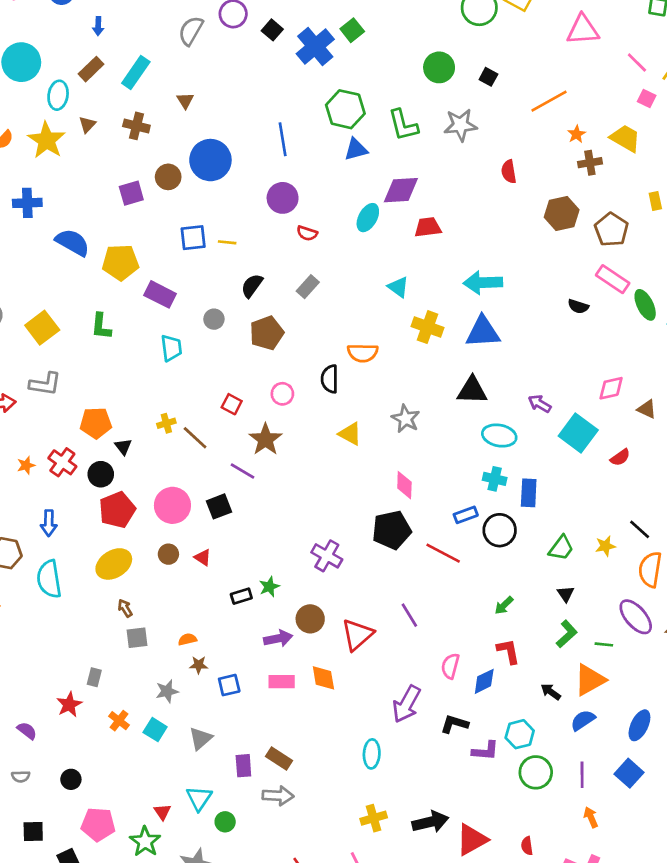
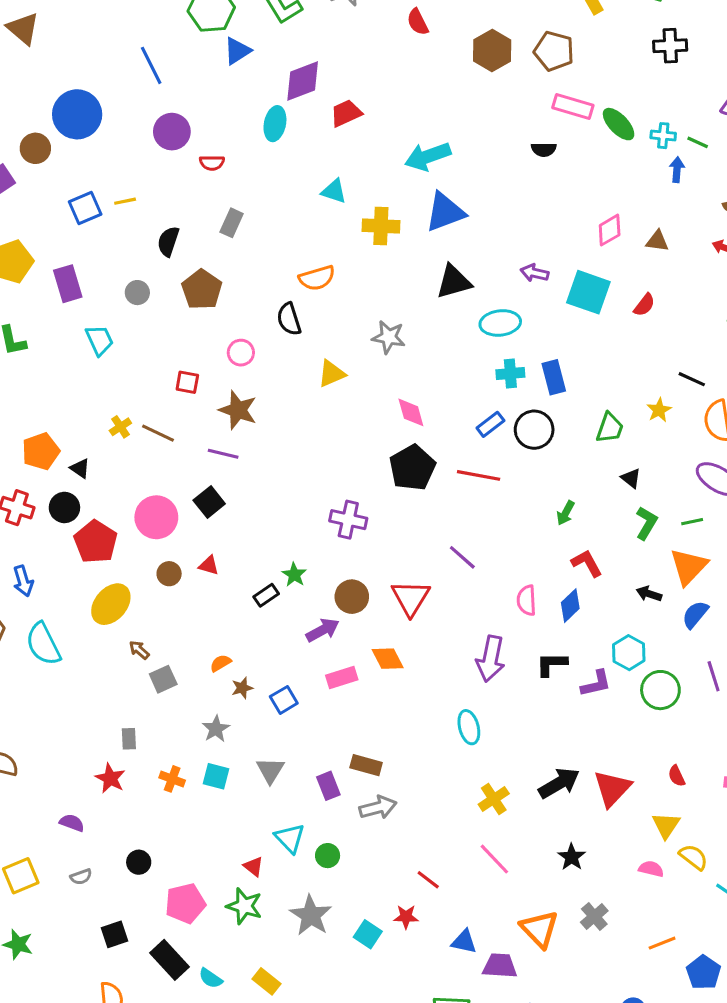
brown triangle: (185, 101) -> (23, 29), moved, size x1.6
purple rectangle: (160, 294) -> (68, 284), turned 64
yellow triangle: (350, 434) -> (332, 374), turned -35

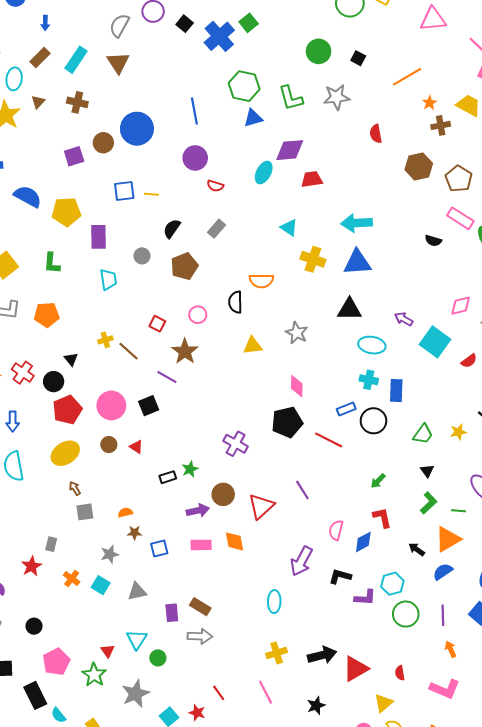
orange pentagon: (41, 451) -> (47, 315), moved
gray triangle: (270, 770) -> (137, 592), turned 30
pink pentagon: (185, 903) -> (56, 662), turned -30

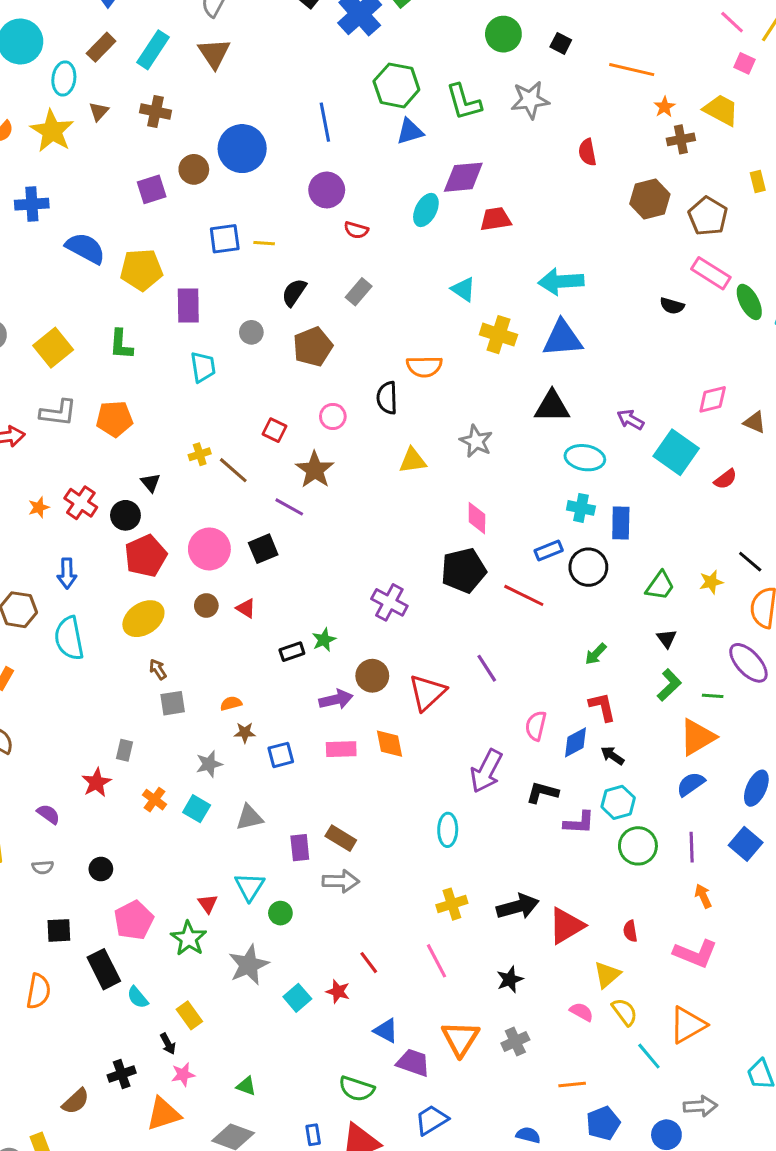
orange line: (407, 77) -> (632, 70), turned 44
black arrow: (417, 549) -> (612, 756), moved

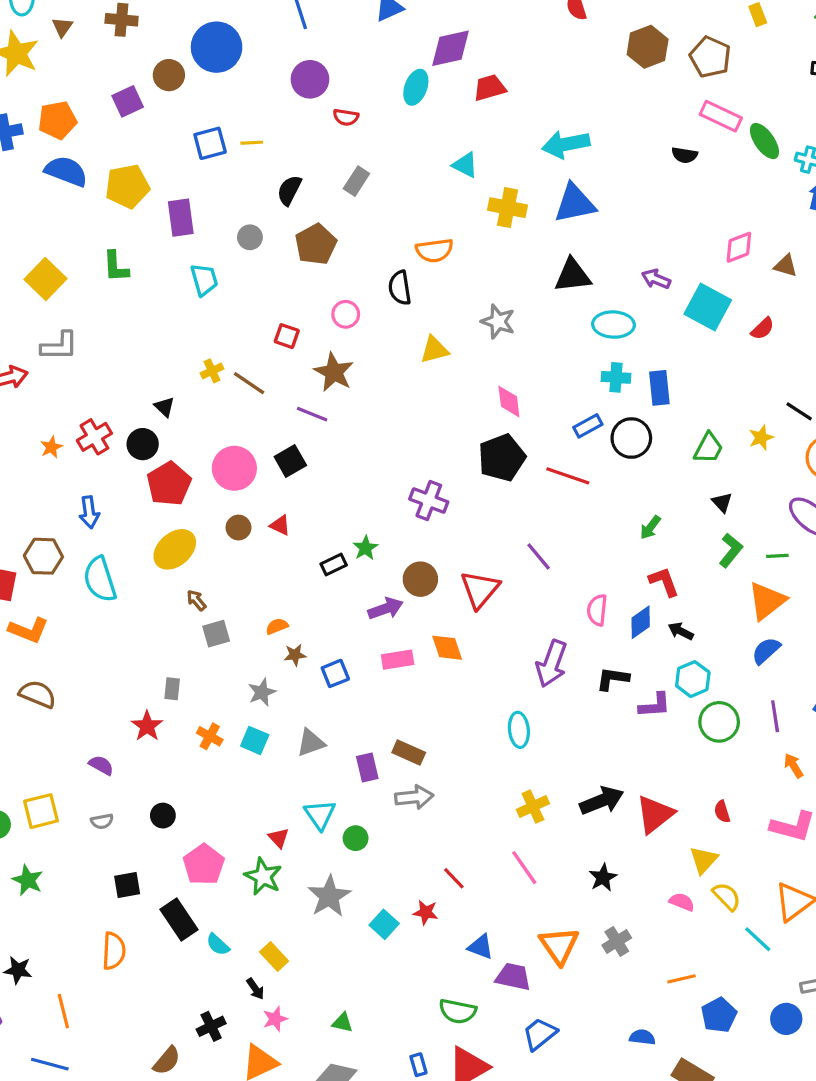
orange pentagon: (114, 419) -> (57, 120), moved
red cross: (81, 503) -> (94, 437), turned 32

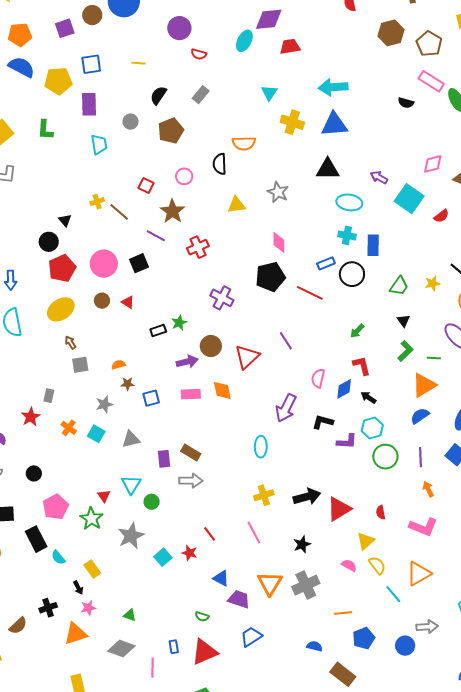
blue square: (210, 143) -> (91, 64), moved
cyan triangle: (465, 165) -> (269, 93), turned 30
red cross: (94, 437) -> (198, 247), moved
gray cross: (617, 941) -> (306, 585), size x1.5
green semicircle: (458, 1011) -> (202, 617), size x0.6

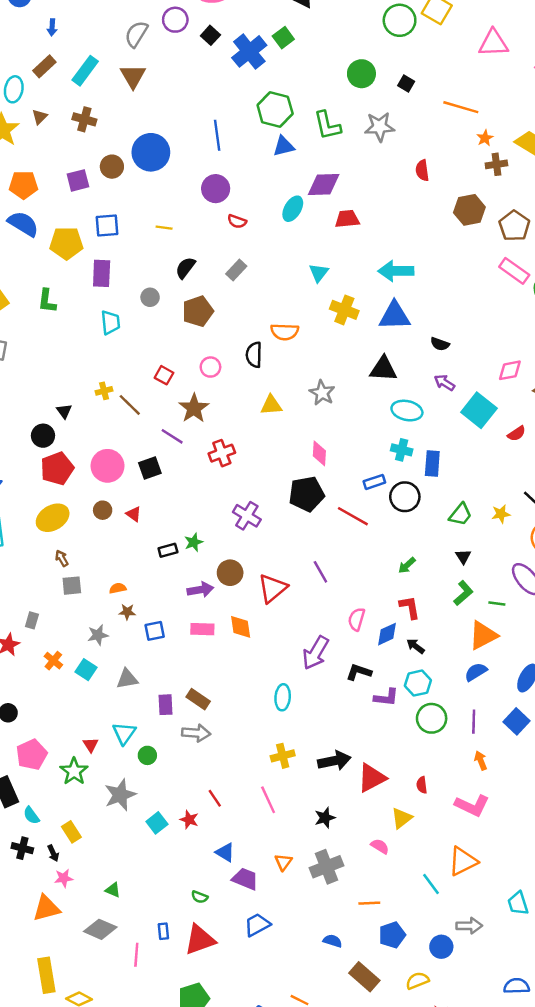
black semicircle: (406, 103) -> (440, 344), moved
yellow semicircle: (377, 565) -> (417, 981), moved, turned -78
orange triangle: (270, 583) -> (283, 862), size x0.6
black cross: (48, 608) -> (22, 848), moved, turned 30

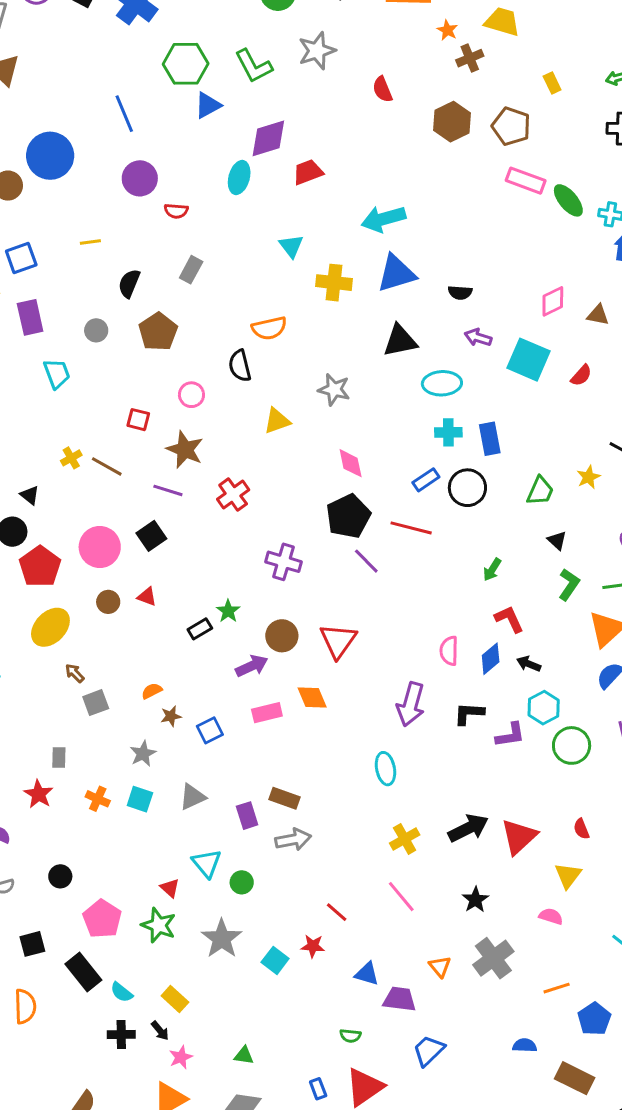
purple line: (320, 572) -> (366, 561), moved

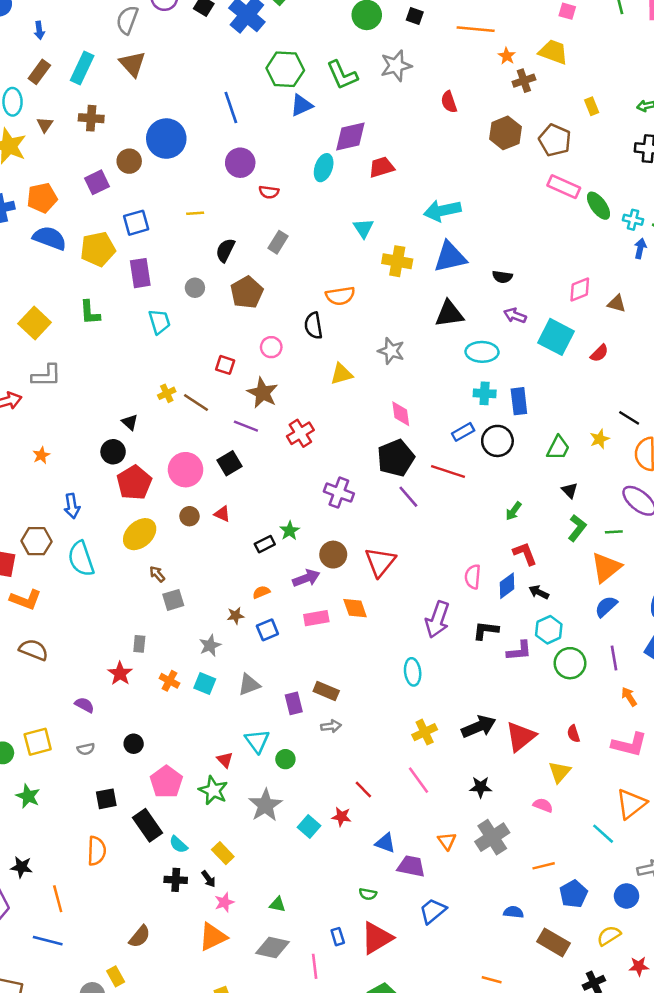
orange semicircle: (152, 691) -> (261, 592), moved
gray arrow: (293, 840) -> (331, 726), size x0.7
black star: (475, 900) -> (481, 787), turned 30

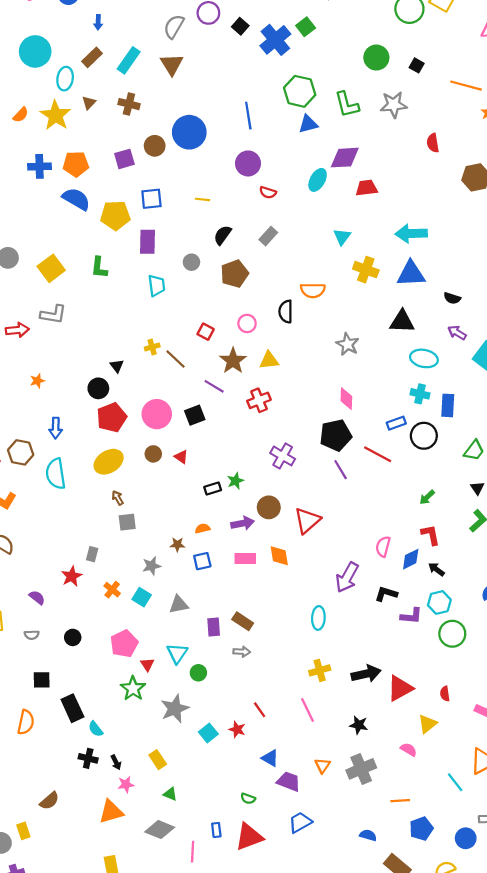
yellow triangle: (341, 374) -> (269, 360), moved
pink pentagon: (166, 782) -> (124, 644), moved
yellow rectangle: (223, 853) -> (158, 760), moved

